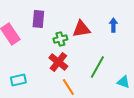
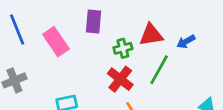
blue arrow: (113, 25) -> (186, 42), moved, turned -120
green line: (97, 67) -> (159, 70), moved

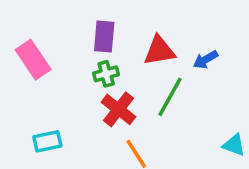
purple rectangle: (93, 22) -> (104, 37), moved
green cross: (123, 48) -> (106, 74), moved

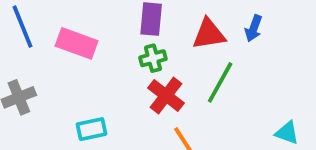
pink rectangle: (33, 60) -> (77, 43), turned -36
blue arrow: (206, 60) -> (254, 28), moved, turned -40

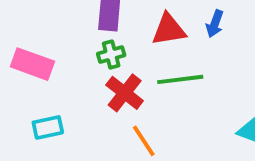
pink rectangle: (77, 43) -> (32, 64), moved
green line: (220, 82) -> (180, 79), turned 54

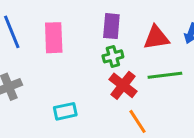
pink rectangle: (32, 64) -> (54, 38), moved, turned 68

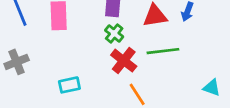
green cross: (113, 56) -> (114, 33), turned -36

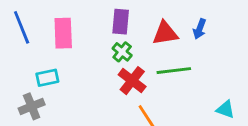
gray cross: (17, 62) -> (32, 106), moved
cyan rectangle: (69, 85) -> (47, 78), moved

